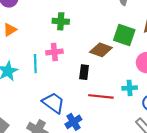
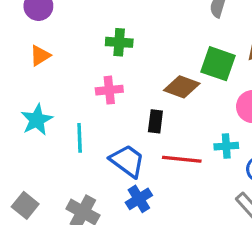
cyan line: (35, 64) -> (80, 138), moved
blue trapezoid: (53, 103) -> (127, 161), moved

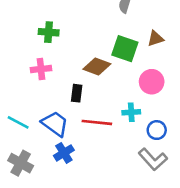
cyan line: (80, 138) -> (18, 122), moved, turned -60

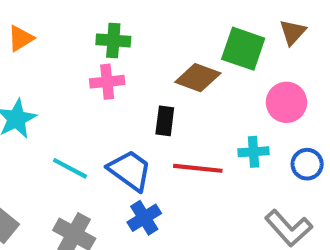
green cross: (49, 32) -> (113, 40), moved
brown triangle: (155, 38) -> (293, 32), turned -30
blue circle: (157, 130) -> (307, 164), moved

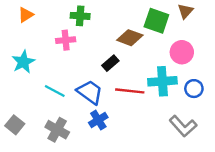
pink cross: (107, 82) -> (66, 40), moved
black rectangle: (165, 121) -> (110, 63), turned 42
cyan cross: (254, 152) -> (162, 81), size x1.6

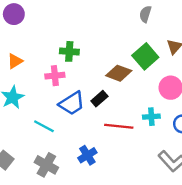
orange triangle: (26, 15) -> (15, 61), moved
green square: (156, 21) -> (145, 56), turned 30
cyan cross: (162, 81) -> (151, 117), size x0.6
blue trapezoid: (90, 92) -> (72, 103), moved, turned 112

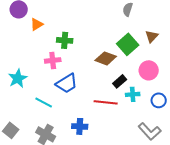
orange triangle: (15, 61) -> (37, 24), moved
black rectangle: (99, 99) -> (120, 81), moved
blue cross: (87, 155) -> (80, 126), turned 35

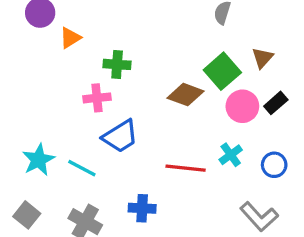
pink circle: (149, 70) -> (242, 106), moved
cyan star: (18, 78) -> (38, 160), moved
black rectangle: (120, 81) -> (276, 103), moved
cyan cross: (133, 94) -> (231, 155), turned -32

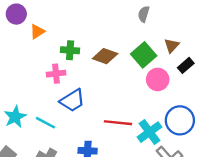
brown diamond: (186, 95) -> (105, 56), moved
black rectangle: (276, 103) -> (186, 65), moved
cyan cross: (231, 155) -> (149, 132), moved, size x1.5
blue circle: (274, 165) -> (180, 120), size x1.6

